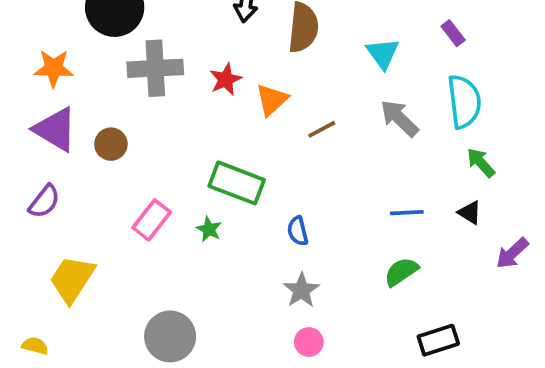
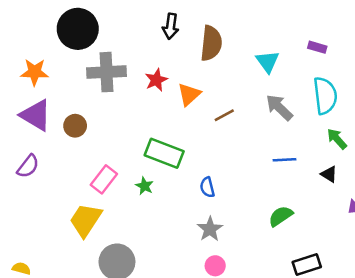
purple rectangle: (453, 33) -> (317, 47), turned -36
blue line: (407, 213) -> (285, 160), moved
yellow trapezoid: (72, 279) -> (86, 220), moved

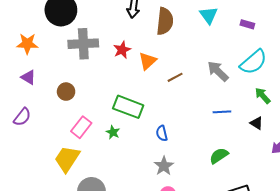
cyan triangle: (268, 62) -> (209, 15), moved
cyan semicircle: (325, 96) -> (253, 62), turned 56
purple triangle: (36, 115) -> (28, 77), size x0.6
brown circle: (75, 126) -> (66, 92), moved

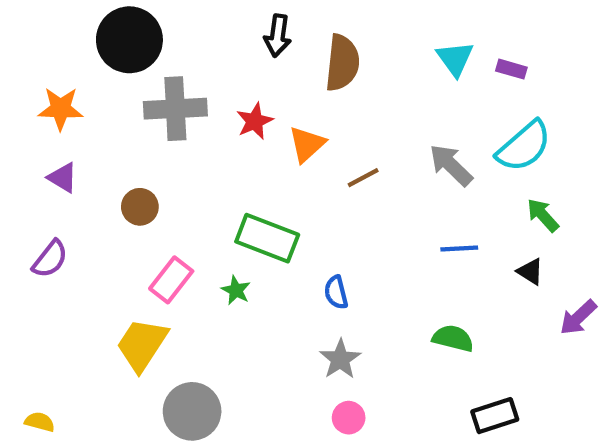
cyan triangle: (209, 15) -> (455, 59), moved
green semicircle: (219, 156) -> (453, 338), turned 48

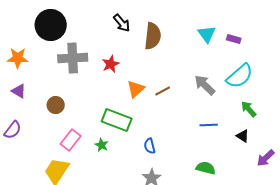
black arrow: (278, 36) -> (122, 23), turned -48
orange triangle: (307, 144) -> (136, 89), moved

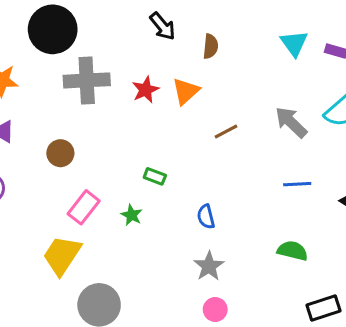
brown semicircle: (153, 36) -> (211, 46), size x0.6
orange triangle: (136, 89) -> (186, 91), moved
green rectangle: (117, 120) -> (155, 176), size x0.5

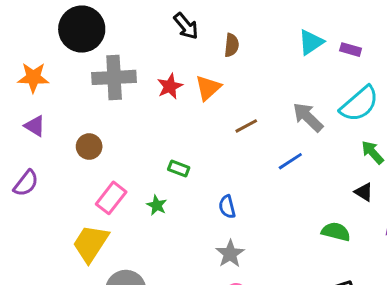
cyan triangle: (294, 43) -> (311, 42), turned 32
blue line: (297, 184) -> (290, 161), moved, turned -30
green semicircle: (293, 251) -> (336, 232), moved

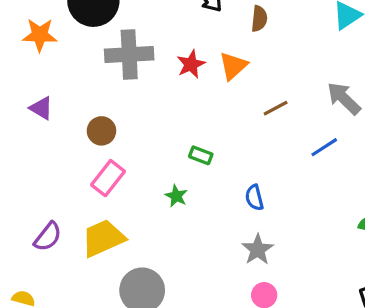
orange star: (33, 77) -> (40, 35), moved
purple semicircle: (26, 183) -> (48, 237), moved
pink rectangle: (111, 198) -> (108, 178), moved
yellow trapezoid: (91, 243) -> (103, 238), turned 33

